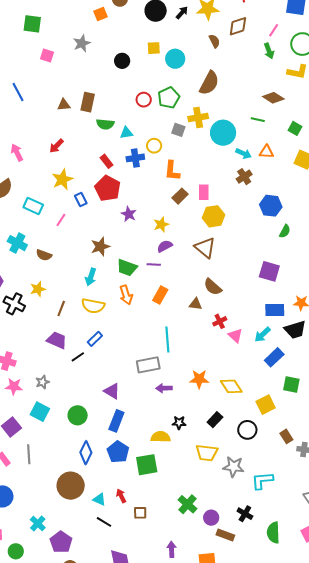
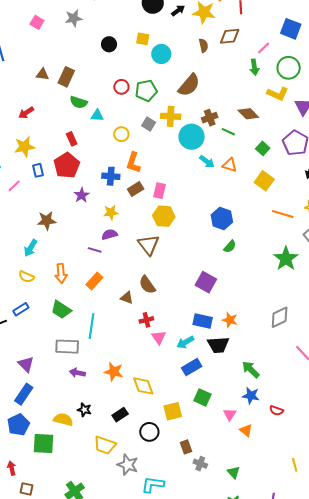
blue cross: (135, 158) -> (111, 176), moved
brown cross: (244, 177) -> (210, 118), moved
green trapezoid: (127, 268) -> (61, 310), moved
yellow semicircle: (93, 306) -> (26, 277), size x0.7

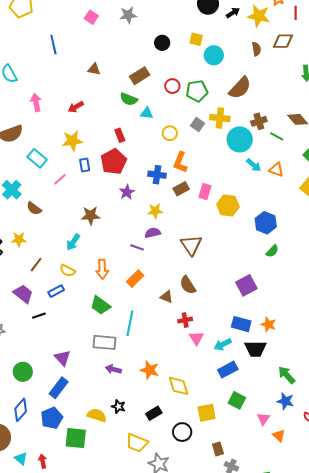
brown rectangle: (66, 77) -> (140, 76), moved, turned 30
yellow hexagon: (164, 216) -> (228, 205), moved
purple square: (206, 282) -> (246, 285), turned 30
blue rectangle: (21, 309) -> (56, 291), moved

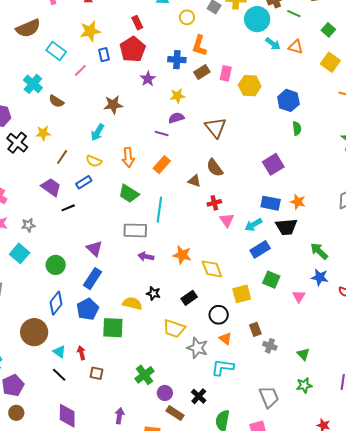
green semicircle: (272, 251) -> (297, 128), turned -48
orange triangle: (279, 436) -> (225, 339), moved

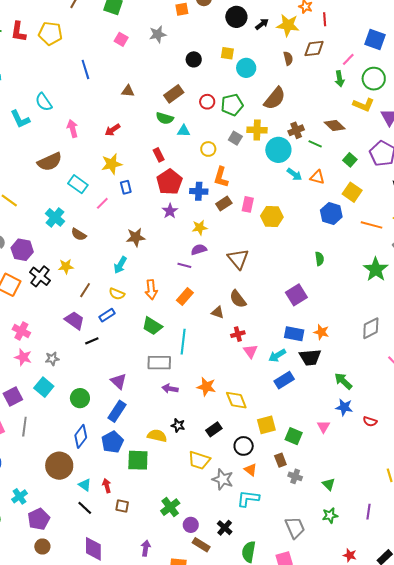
red pentagon: (133, 49) -> (169, 182), moved
blue hexagon: (288, 100) -> (331, 214), moved
green square: (271, 280) -> (294, 436), moved

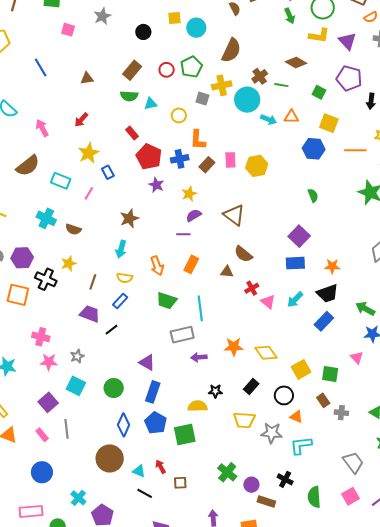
blue rectangle: (294, 334) -> (295, 263), moved
blue rectangle: (284, 380) -> (324, 321), moved

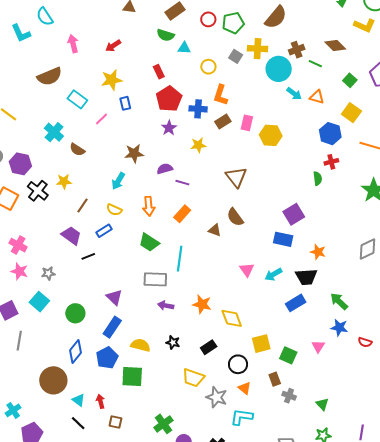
purple semicircle: (194, 215) -> (165, 169), moved
red cross: (252, 288) -> (331, 162), moved
yellow semicircle: (198, 406) -> (140, 345), moved

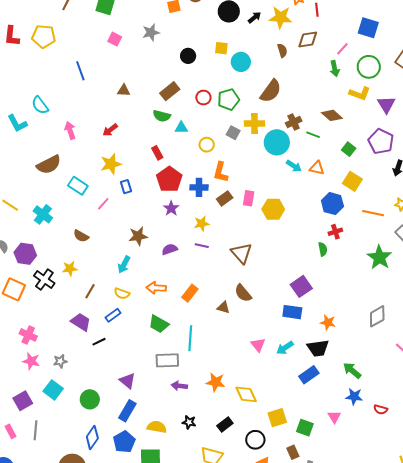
cyan cross: (54, 132) -> (43, 214), moved
purple line: (182, 183) -> (202, 246), moved
orange arrow: (149, 206) -> (156, 288), turned 102

